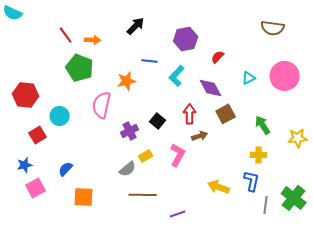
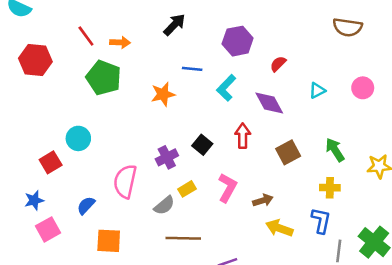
pink circle: (285, 76) -> (363, 88), size x0.6
red hexagon: (26, 95) -> (35, 60), moved
pink semicircle: (102, 105) -> (125, 181), moved
brown square: (226, 114) -> (288, 152), moved
brown arrow: (200, 136) -> (263, 200), moved

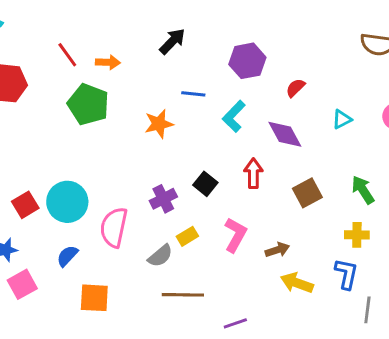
cyan circle: (78, 138) -> (67, 202), moved, size x1.4

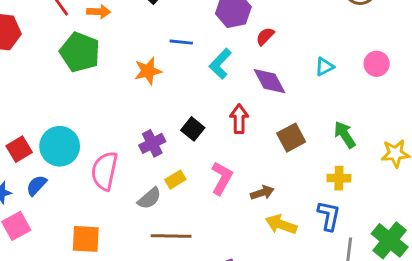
red semicircle: (295, 88) -> (265, 36), moved
blue semicircle: (67, 256) -> (36, 185), moved

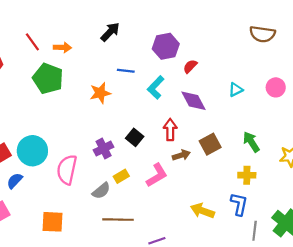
pink L-shape: (222, 178) -> (157, 175), turned 30
brown arrow: (262, 193) -> (181, 155), moved

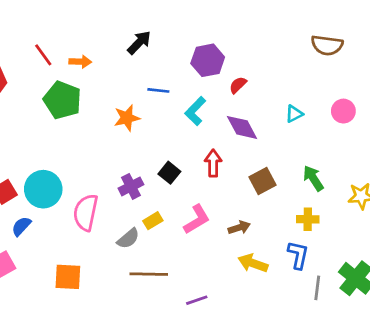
brown arrow: (181, 155) -> (239, 228), moved

